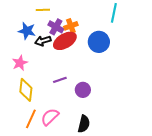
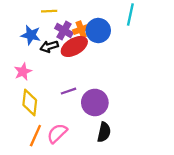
blue circle: (99, 42) -> (98, 31), moved
purple circle: (83, 90) -> (95, 102), size x1.5
black semicircle: (84, 124) -> (104, 132), moved

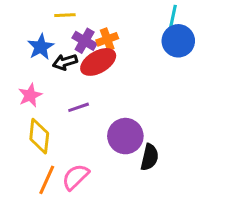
blue circle: (98, 31) -> (178, 41), moved
blue star: (31, 35) -> (41, 47), turned 30
purple line: (69, 91) -> (79, 107), moved
black semicircle: (104, 132) -> (150, 157), moved

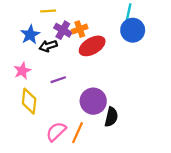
red ellipse: (98, 62) -> (92, 46), moved
orange line: (47, 180) -> (77, 133), moved

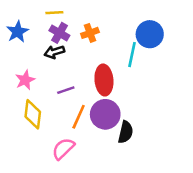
cyan line: (128, 14) -> (132, 55), moved
purple cross: (63, 30) -> (59, 33), moved
blue star: (30, 35) -> (18, 32), moved
red ellipse: (92, 46) -> (104, 80), moved, turned -65
orange line: (77, 133) -> (79, 117), moved

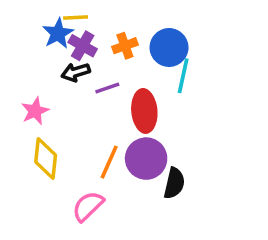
blue star: (18, 32) -> (58, 33), moved
blue circle: (150, 34) -> (169, 47), moved
purple line: (66, 90) -> (107, 88), moved

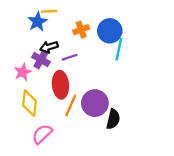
purple cross: (83, 46) -> (41, 59), moved
red ellipse: (144, 111) -> (60, 85), moved
pink semicircle: (88, 206) -> (42, 134), moved

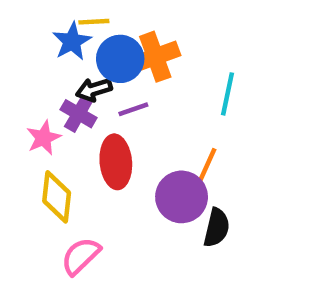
orange cross: (81, 30) -> (155, 57), size x1.5
blue circle: (110, 31) -> (120, 59), moved
orange line: (71, 105) -> (206, 168), moved

